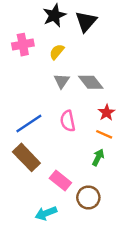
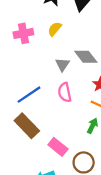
pink cross: (23, 45) -> (23, 33), moved
gray triangle: (62, 81) -> (62, 65), moved

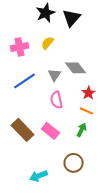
blue line: (29, 95) -> (24, 81), moved
pink rectangle: (58, 147) -> (50, 131), moved

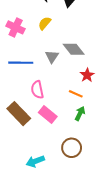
pink cross: (20, 47) -> (16, 27), turned 36
blue line: (24, 81) -> (21, 63), turned 35
pink semicircle: (56, 100) -> (37, 90), moved
orange line: (86, 111) -> (76, 94), moved

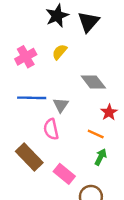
pink cross: (16, 27) -> (26, 57), turned 36
gray triangle: (52, 56) -> (61, 105), moved
pink rectangle: (48, 115) -> (64, 174), moved

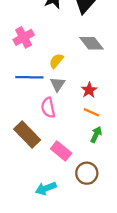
yellow semicircle: (60, 52) -> (56, 61), moved
gray diamond: (93, 82) -> (91, 43), moved
red star: (109, 112) -> (89, 90), moved

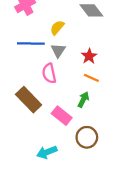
green arrow: (96, 135) -> (83, 100), moved

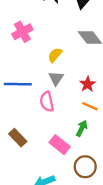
blue line: (31, 44) -> (18, 84), moved
brown rectangle: (29, 100) -> (18, 138), moved, size x0.7

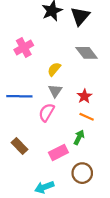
pink semicircle: (47, 102) -> (47, 112), turned 42
pink rectangle: (60, 145) -> (58, 153), turned -66

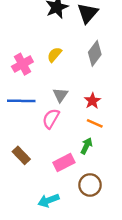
pink cross: (24, 48) -> (22, 64), moved
gray diamond: (87, 53) -> (95, 53), turned 75
yellow semicircle: (54, 69) -> (54, 55), moved

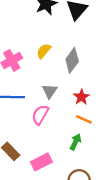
gray diamond: (95, 53) -> (72, 60), moved
pink rectangle: (64, 162) -> (41, 162), moved

